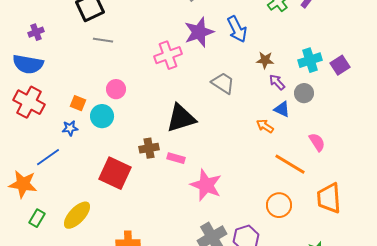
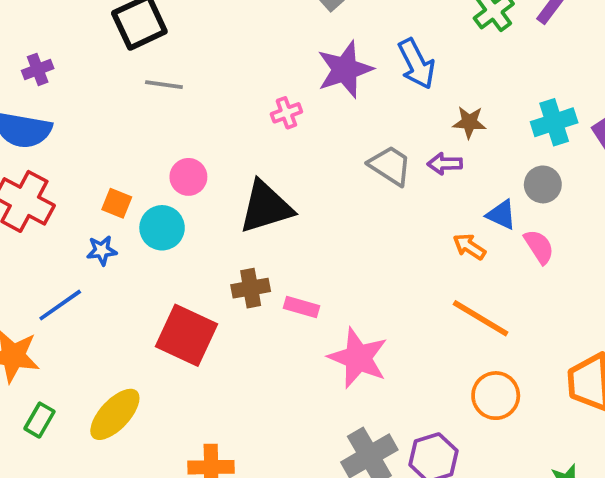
pink cross: (168, 55) -> (286, 113), size x0.6
purple arrow: (277, 82) -> (445, 164), moved, turned -48
black triangle: (181, 118) -> (266, 207), moved
pink semicircle: (317, 142) -> (539, 247), moved
orange line: (290, 164) -> (481, 318), moved

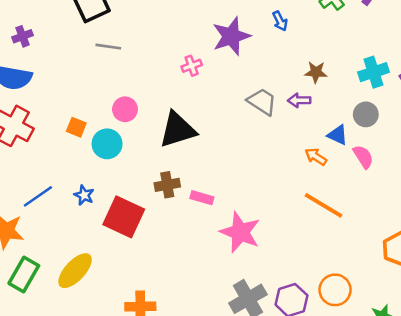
blue arrow: (417, 64) -> (280, 21), moved, size x0.6
blue star: (102, 250) -> (84, 195), moved, turned 30
orange circle: (496, 396) -> (335, 290), moved
green rectangle: (40, 420) -> (24, 275), size x1.5

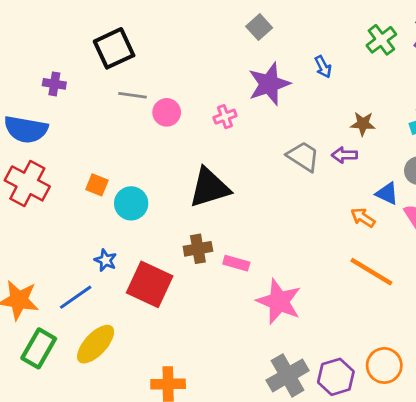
purple cross: (23, 36) -> (54, 84), moved, turned 30
pink circle: (125, 109) -> (167, 112), moved
blue line: (38, 196) -> (76, 297), moved

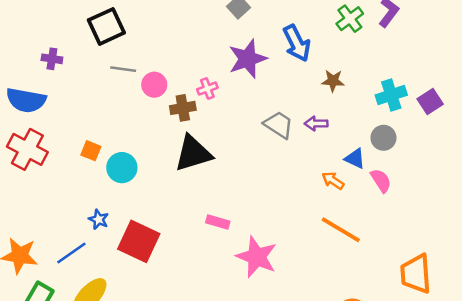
blue arrow: (323, 67) -> (297, 43), size x1.8
brown star: (363, 124) -> (333, 81), moved
brown cross: (198, 249) -> (183, 108), moved

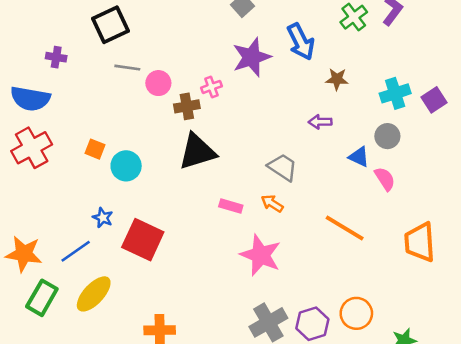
gray trapezoid: (279, 125) -> (283, 167), moved
red cross: (27, 149) -> (32, 148), turned 33
orange arrow: (333, 181) -> (272, 203), moved
pink rectangle: (218, 222) -> (231, 206), moved
orange trapezoid: (416, 274) -> (420, 242), moved

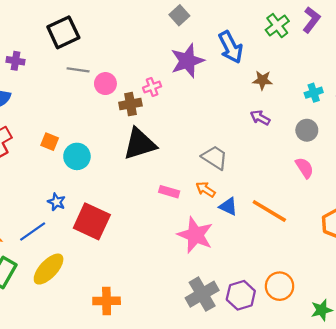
cyan cross: (395, 93) -> (314, 93), size x0.7
purple arrow: (320, 122) -> (260, 118), moved, turned 30
blue triangle: (359, 157) -> (228, 206), moved

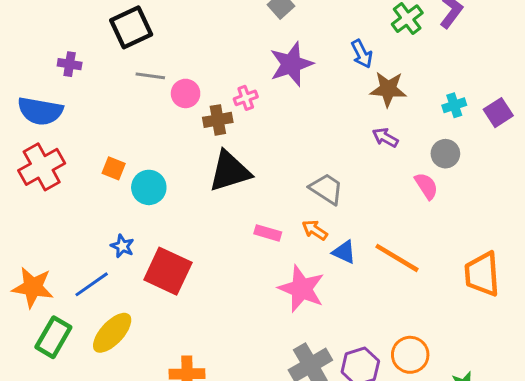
blue arrow: (231, 47) -> (362, 54), moved, size x0.7
brown star: (262, 80) -> (388, 89), size x1.4
pink semicircle: (305, 168) -> (426, 186), moved

